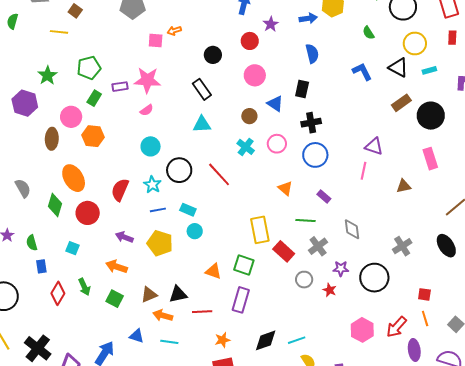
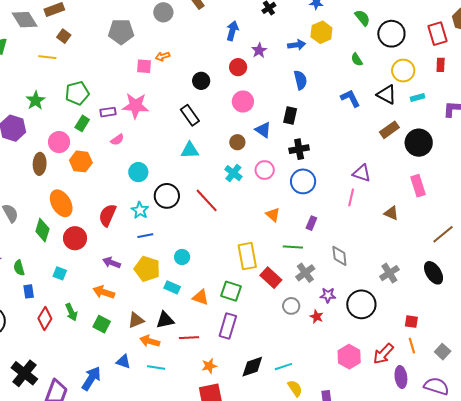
pink semicircle: (147, 110) -> (117, 140), moved
brown triangle: (404, 186) -> (391, 213), turned 35
purple rectangle: (324, 197) -> (311, 223), turned 72
cyan rectangle: (188, 210) -> (172, 287), moved

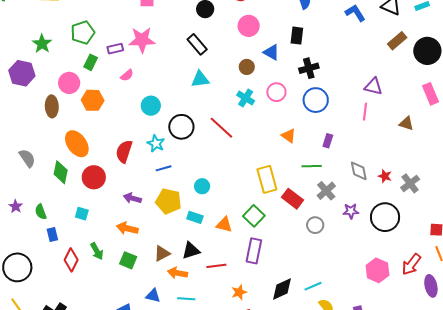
green square: (231, 291) -> (254, 216), turned 30
red star: (317, 317) -> (385, 176), moved

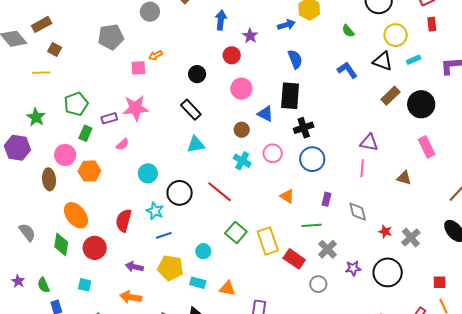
black rectangle: (297, 36) -> (290, 96), size x1.5
gray diamond: (359, 171) -> (358, 212), moved
green square: (254, 216) -> (236, 233), moved

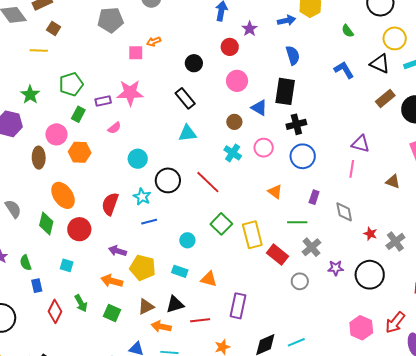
yellow pentagon: (171, 268) -> (143, 268), moved

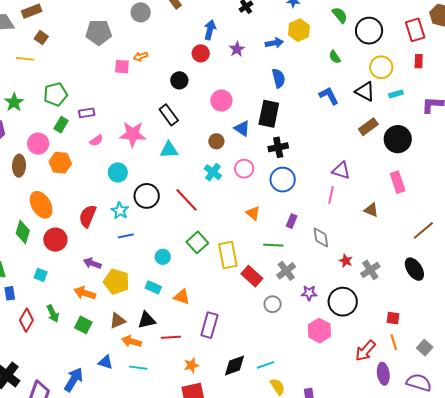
red circle: (230, 47) -> (201, 53), moved
pink star: (130, 93) -> (133, 134), moved
pink hexagon: (361, 328) -> (319, 331), moved

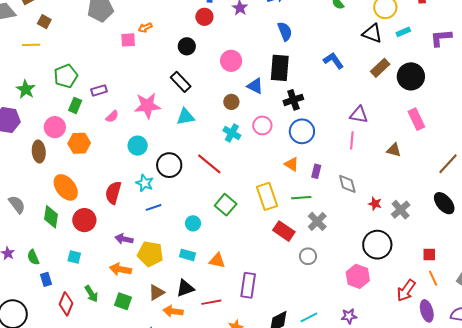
blue L-shape: (329, 96) -> (333, 61), moved
orange triangle: (253, 213) -> (292, 164), moved
yellow rectangle: (228, 255) -> (267, 196), moved
purple star: (309, 293) -> (349, 316), moved

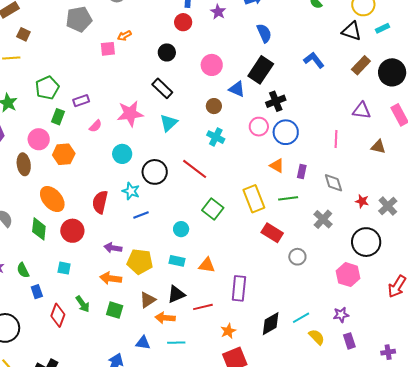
black rectangle: (280, 68) -> (261, 70), turned 32
purple triangle: (359, 115) -> (362, 111), moved
cyan triangle: (185, 117) -> (169, 123), turned -30
pink circle: (262, 125) -> (259, 127), moved
gray cross: (317, 221) -> (323, 219), moved

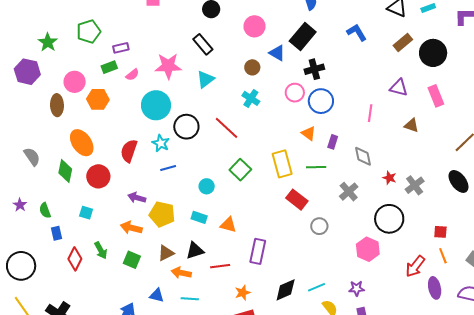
green rectangle: (58, 117) -> (109, 67), moved, turned 42
cyan circle: (122, 154) -> (156, 105), size x1.5

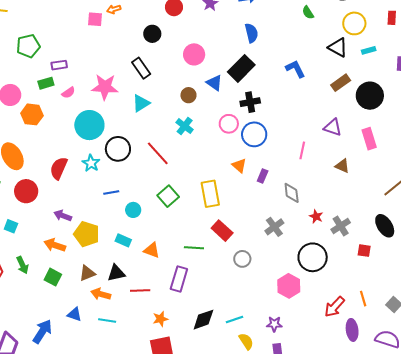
green line: (316, 167) -> (194, 248), moved
blue line: (168, 168) -> (111, 193), moved
red square: (440, 232) -> (364, 251), moved

